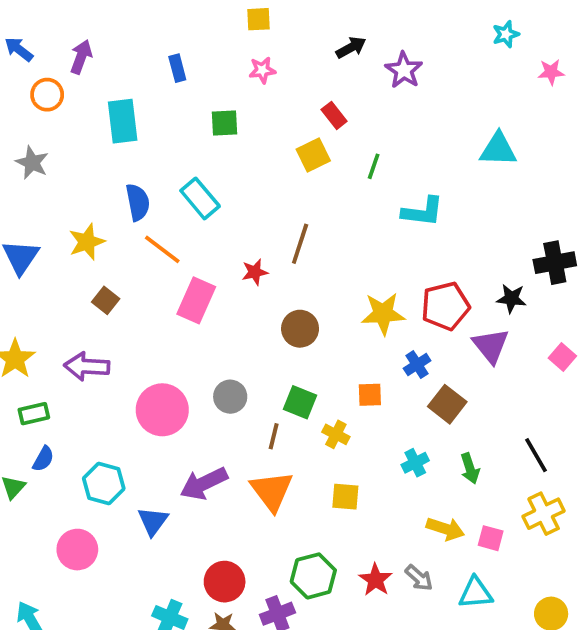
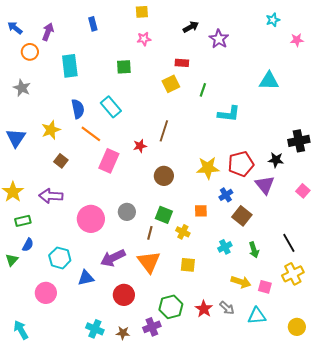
blue rectangle: (177, 68) -> (93, 24), moved
red rectangle: (334, 115) -> (182, 63), turned -48
blue triangle: (153, 521) -> (86, 278), turned 42
red circle: (225, 582) -> (124, 295), moved

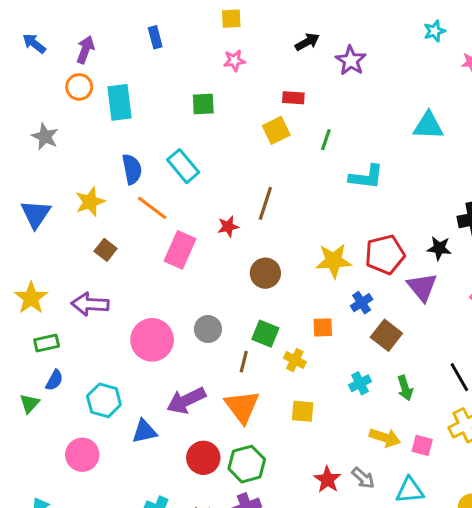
orange circle: (30, 52) -> (79, 87), moved
green hexagon: (171, 307) -> (247, 464), moved

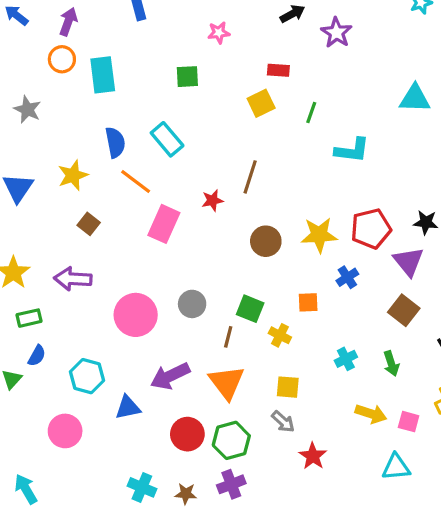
brown circle: (265, 273) -> (266, 241), moved
brown square: (386, 335) -> (404, 310), moved
gray arrow: (363, 478) -> (283, 422), moved

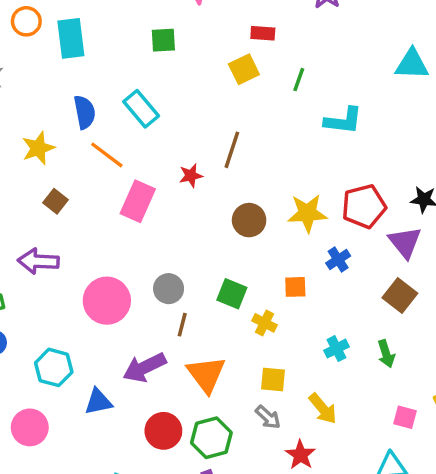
brown line: (228, 337) -> (182, 325), moved
yellow arrow: (371, 414) -> (323, 409), moved, turned 32

